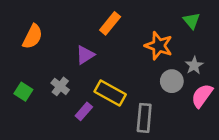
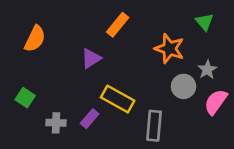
gray cross: (60, 86) -> (56, 123), moved, turned -36

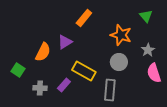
orange semicircle: (35, 39) -> (43, 52), moved
gray circle: (183, 86) -> (119, 62), moved
pink semicircle: (216, 102) -> (154, 73), turned -54

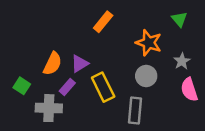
purple triangle: (65, 42) -> (80, 64), moved
yellow rectangle: (84, 71) -> (103, 87), turned 35
purple rectangle: (64, 85) -> (67, 87), moved
gray cross: (40, 88) -> (49, 108), size x1.5

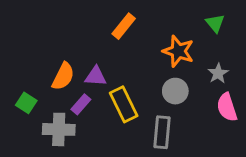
purple triangle: (80, 64) -> (96, 76), turned 36

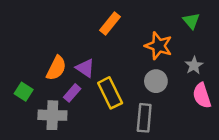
purple triangle: (96, 76) -> (85, 68), turned 30

